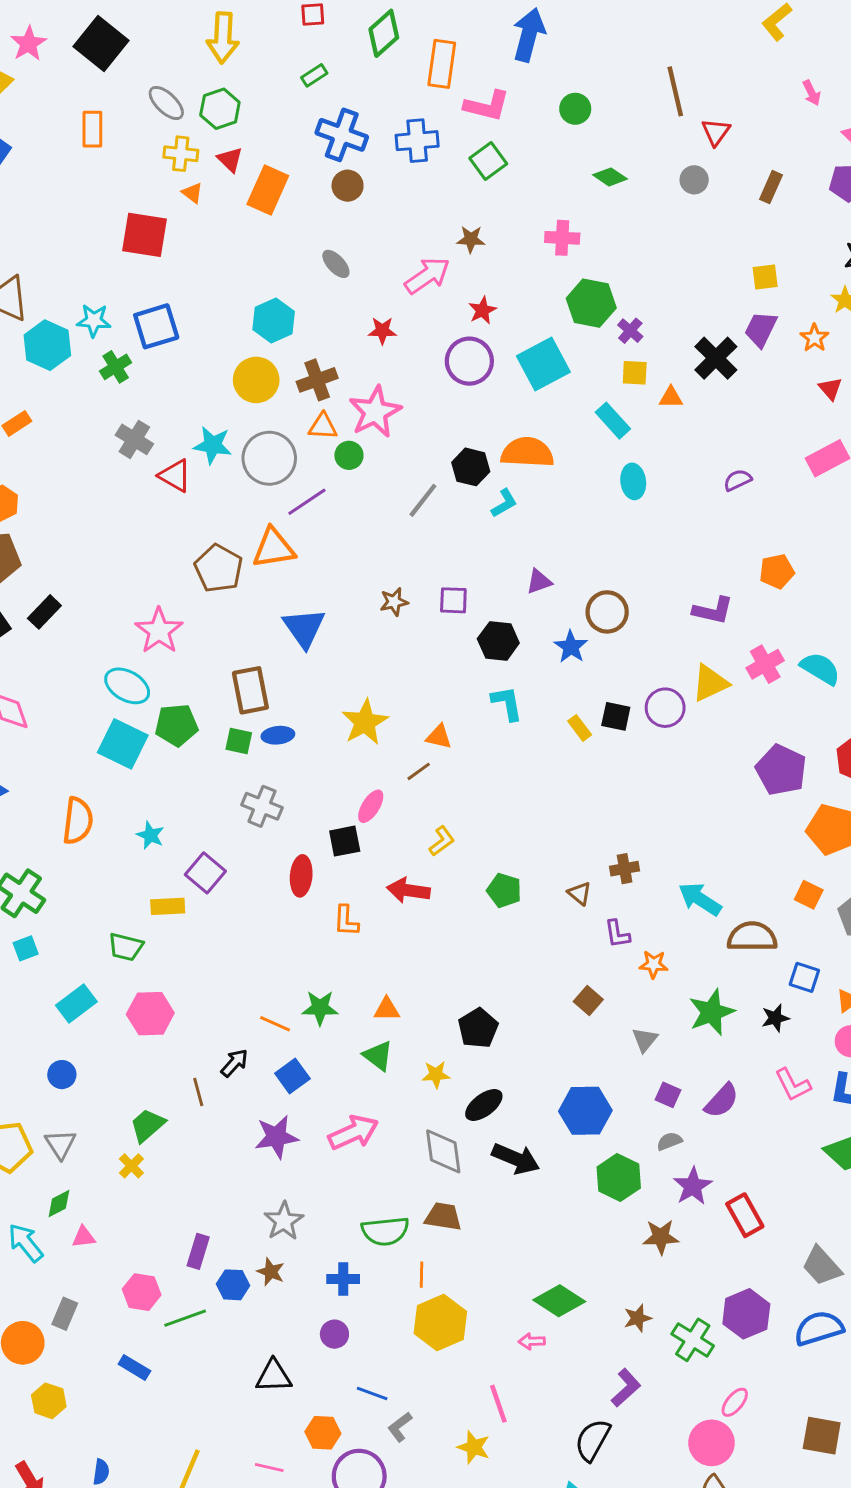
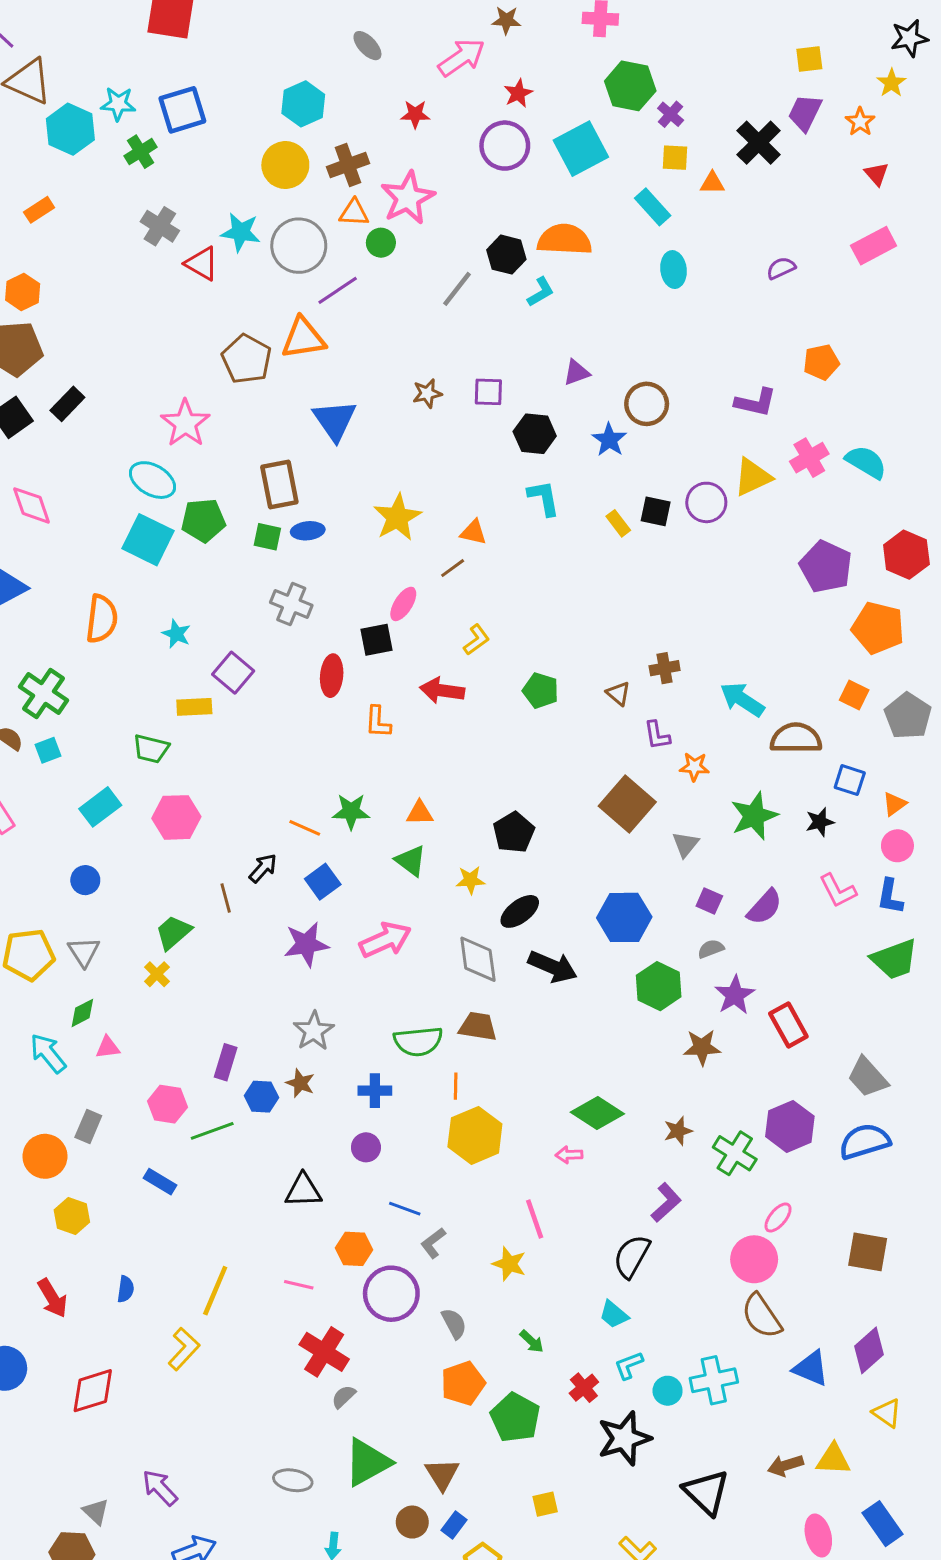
brown square: (588, 1001) -> (627, 804), size x1.8

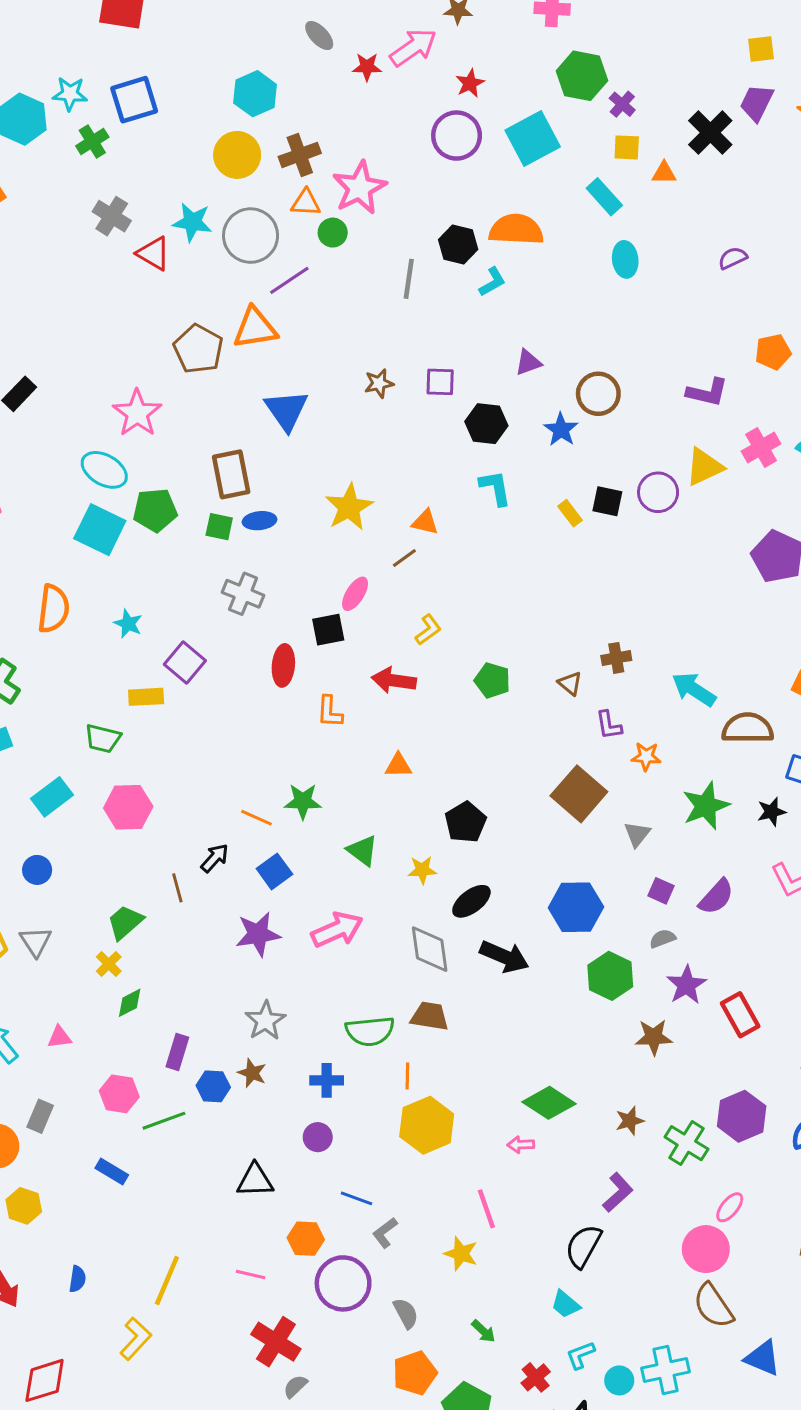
red star: (415, 114) -> (367, 67), moved
gray line: (457, 289) -> (409, 279), turned -30
orange triangle: (420, 813) -> (398, 765), moved
green diamond: (82, 1013) -> (130, 1003), moved

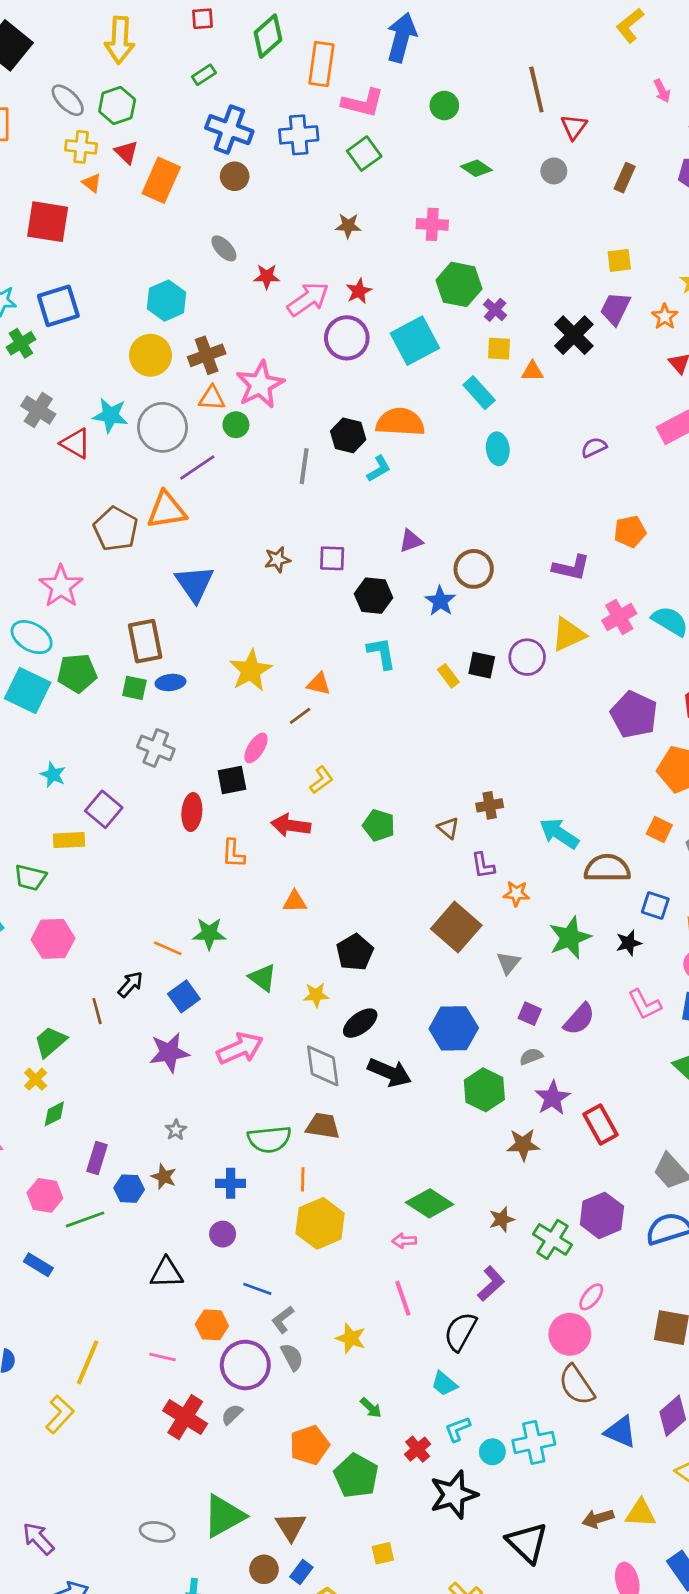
pink arrow: (413, 47) -> (308, 299), moved
gray star: (265, 1021) -> (176, 1130), size x0.6
pink line: (486, 1209) -> (403, 1298), moved
gray semicircle: (406, 1313) -> (292, 1357), moved
gray semicircle: (295, 1386) -> (232, 1414), moved

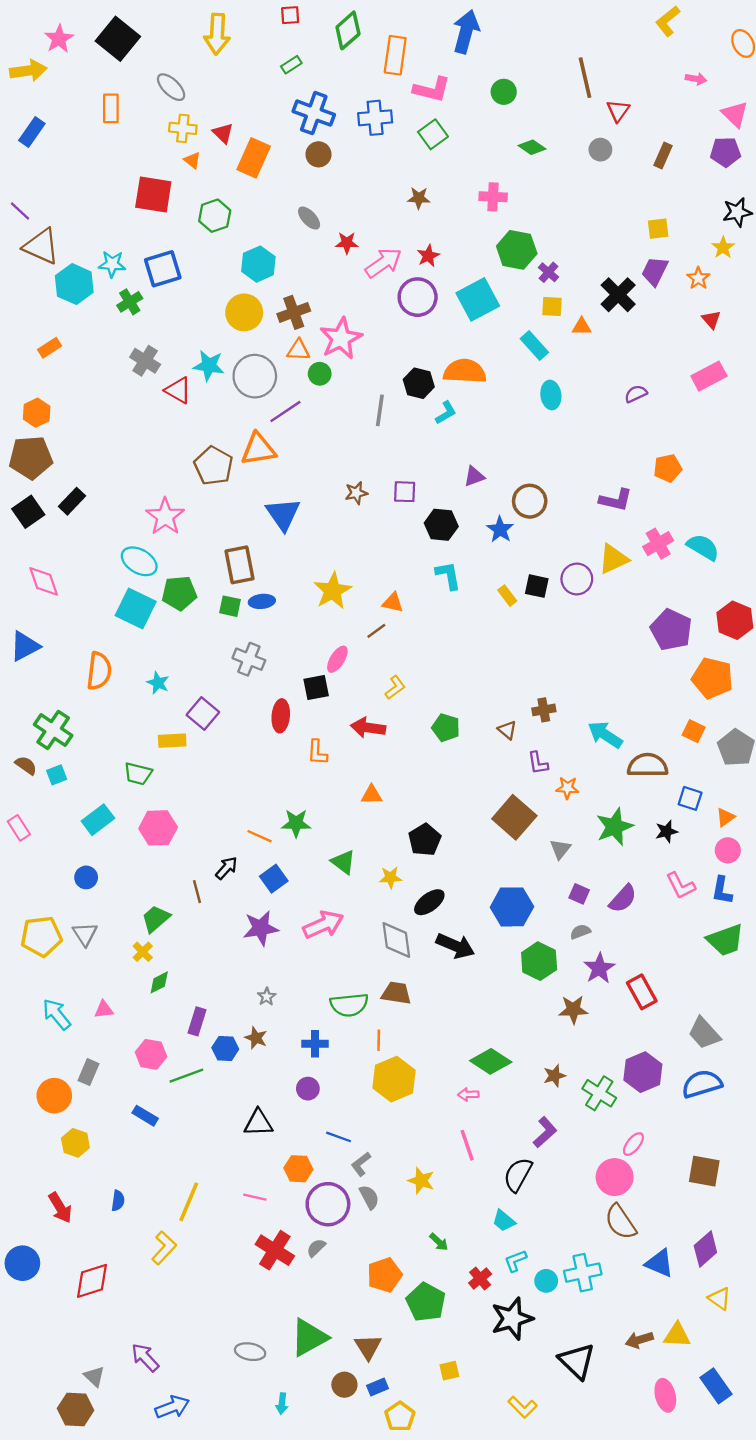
pink arrow: (662, 91) -> (696, 79), turned -54
green hexagon: (117, 106) -> (215, 216), moved
blue rectangle: (301, 1572) -> (377, 1387), turned 30

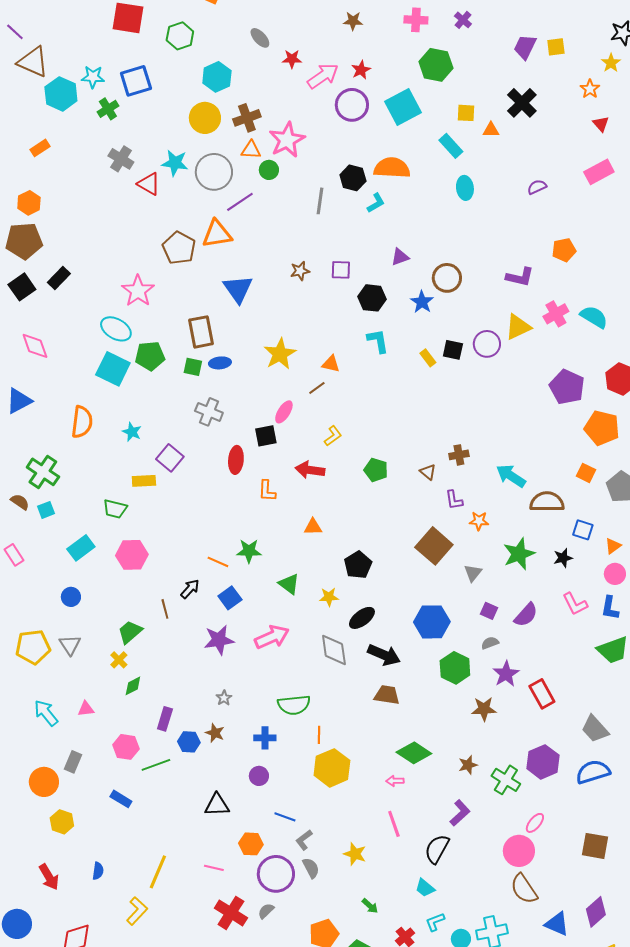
purple trapezoid: (655, 271) -> (525, 47), moved
purple cross: (549, 272) -> (463, 20), moved
brown trapezoid: (396, 993) -> (387, 695), moved

